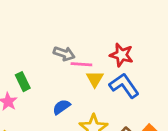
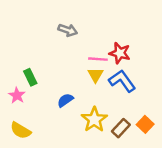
gray arrow: (64, 54) -> (68, 30), moved
pink line: (81, 64) -> (98, 59), moved

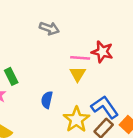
blue L-shape: (122, 81) -> (105, 107), moved
blue semicircle: (65, 100) -> (47, 100), turned -42

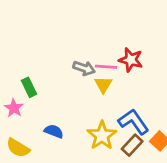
gray arrow: (49, 28) -> (84, 68), moved
blue semicircle: (47, 100) -> (54, 131), moved, turned 98

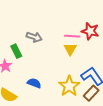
gray arrow: (84, 68) -> (34, 37), moved

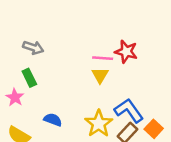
gray arrow: (34, 37) -> (33, 48), moved

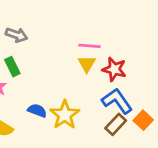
red star: (126, 52) -> (114, 69), moved
yellow star: (99, 124) -> (65, 115), moved

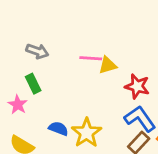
pink line: (89, 46) -> (91, 58), moved
yellow triangle: (87, 64) -> (108, 65), moved, turned 42

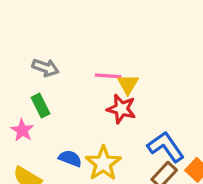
yellow triangle: (108, 65) -> (128, 84), turned -42
red star: (137, 86) -> (121, 109), moved

